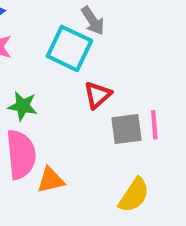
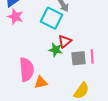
green star: (23, 106) -> (56, 50), moved

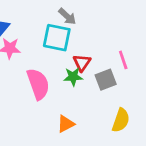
pink line: (92, 57) -> (123, 60), moved
pink semicircle: (27, 70) -> (38, 84), moved

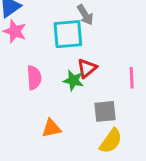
cyan square: (57, 38) -> (68, 34), turned -32
gray square: (106, 80) -> (105, 111), moved
pink semicircle: (38, 84) -> (34, 78), size x0.7

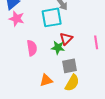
gray square: (105, 111) -> (70, 66), moved
yellow semicircle: (111, 141) -> (72, 83), moved

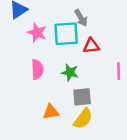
pink star: (17, 19) -> (37, 33), moved
red triangle: (66, 39) -> (91, 46), moved, turned 32

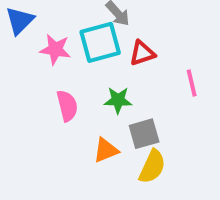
orange triangle: (51, 112) -> (106, 150), moved

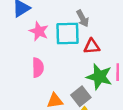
green star: (118, 100) -> (99, 77), moved, size x1.5
gray square: (144, 134) -> (81, 96), turned -36

